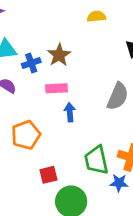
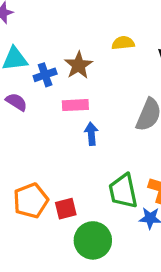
yellow semicircle: (96, 16) -> (123, 43), moved
orange pentagon: (26, 135) -> (31, 201), moved

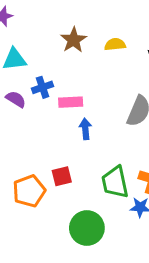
brown star: (79, 65) -> (74, 40), moved
blue cross: (45, 75) -> (42, 87), moved
red square: (66, 209) -> (62, 176), moved

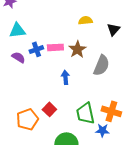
brown star: (74, 40) -> (77, 49), moved
pink rectangle: (71, 102) -> (55, 47), moved
red square: (62, 176) -> (49, 109), turned -32

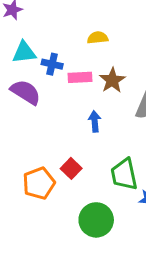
yellow semicircle: (85, 20) -> (98, 38), moved
blue cross: (36, 49) -> (52, 64), moved, turned 32
purple semicircle: (18, 57) -> (26, 92), size x1.5

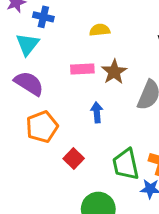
cyan triangle: (24, 52) -> (27, 44), turned -45
blue cross: (52, 64) -> (43, 17), moved
orange pentagon: (39, 183) -> (42, 127), moved

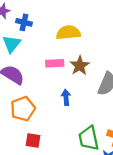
yellow semicircle: (100, 30) -> (68, 33), size x1.5
red square: (74, 159) -> (33, 141), moved, turned -35

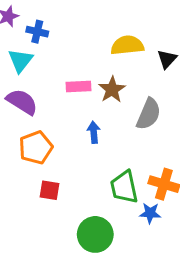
yellow semicircle: (68, 33) -> (127, 45), moved

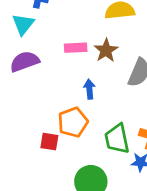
purple semicircle: (22, 102) -> (25, 61), turned -52
orange pentagon: (36, 148) -> (73, 122), moved

